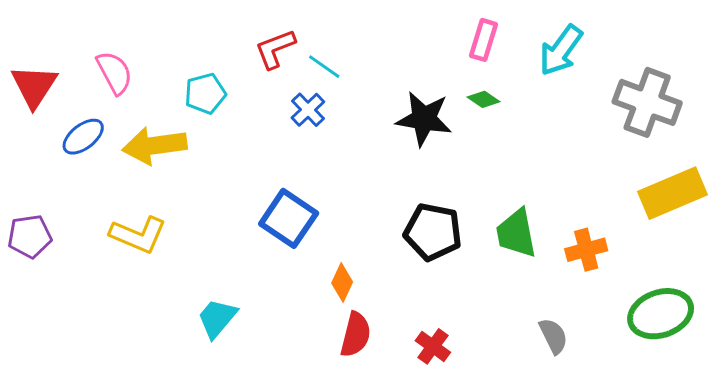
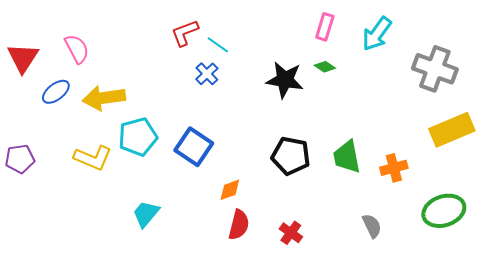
cyan pentagon: (205, 93) -> (138, 137), moved, size x1.4
orange diamond: (342, 282) -> (230, 190), turned 45

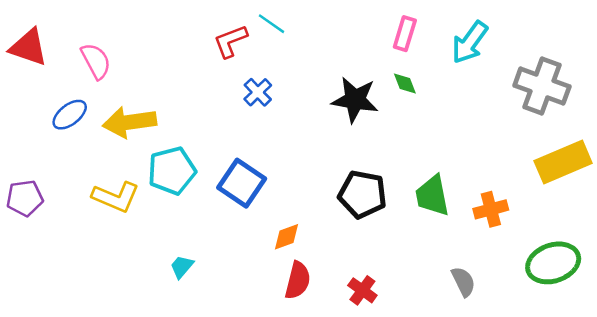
cyan line: (218, 45) -> (272, 24), moved
red triangle: (23, 58) -> (29, 47), moved, turned -44
green diamond: (325, 67) -> (405, 83), turned 35
cyan trapezoid: (146, 214) -> (182, 267), size x0.7

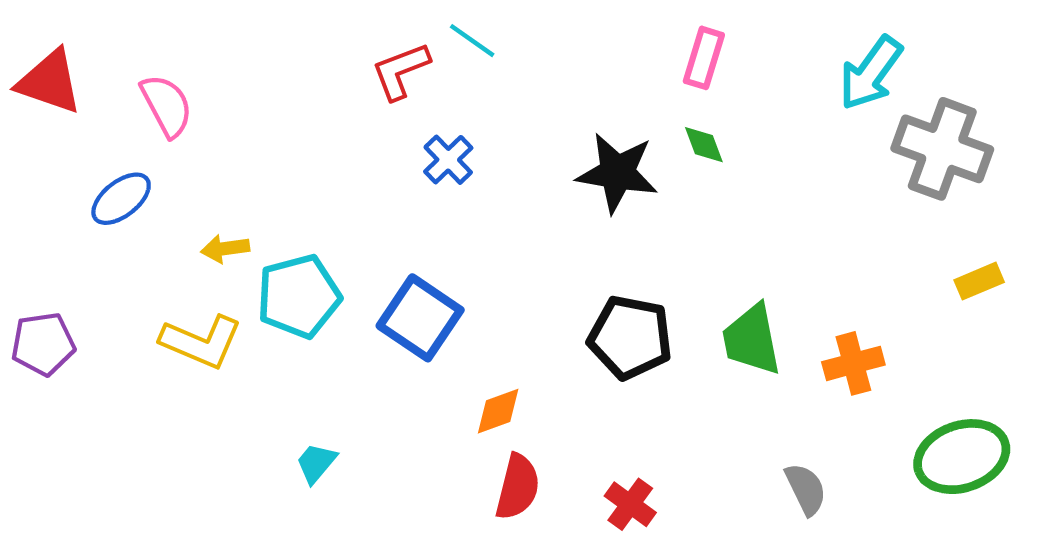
cyan arrow: (470, 42) -> (871, 73), moved
yellow arrow: (129, 122) -> (225, 249), moved, size x0.5
yellow rectangle: (563, 162) -> (979, 281), size x0.5

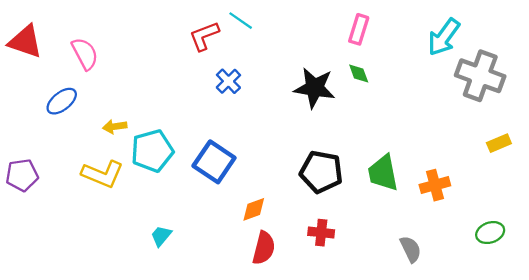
green ellipse: (962, 457) -> (490, 233), size x0.6
red cross: (630, 504) -> (321, 233), moved, turned -30

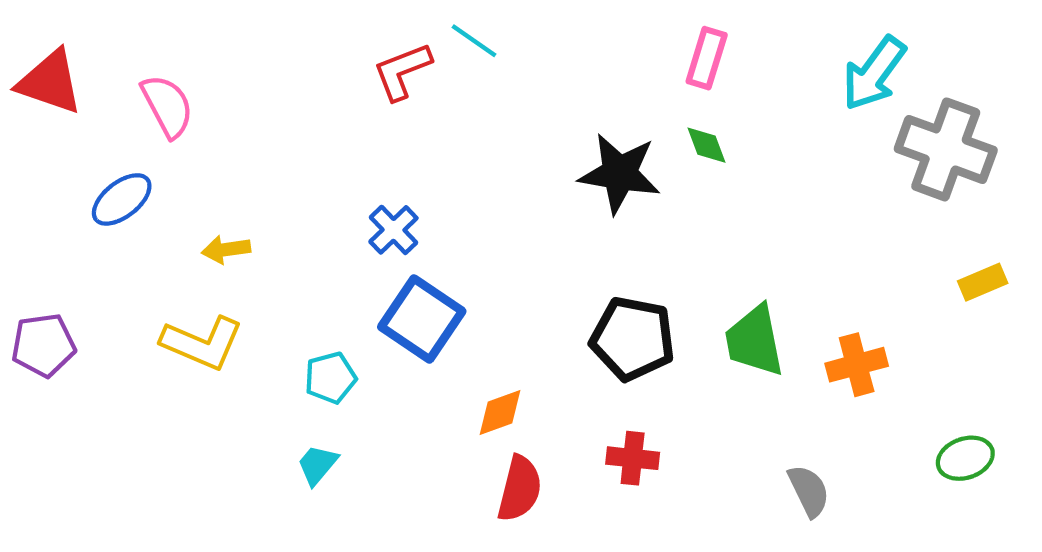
blue cross: (228, 81) -> (393, 230), moved
cyan pentagon: (152, 151) -> (330, 378), moved, size x0.6

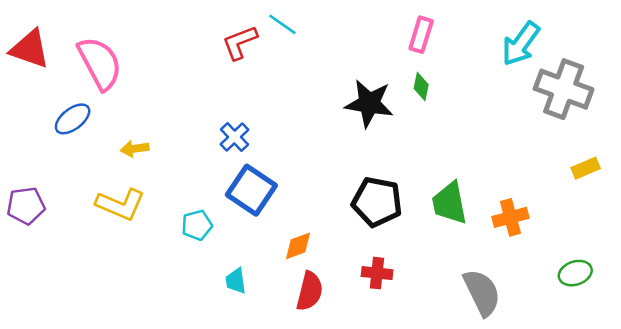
pink semicircle: (167, 106) -> (100, 63), size x1.4
green diamond: (707, 145) -> (421, 87), turned 32
cyan trapezoid: (317, 465) -> (236, 281), moved, turned -48
gray semicircle: (809, 491) -> (482, 293), size x1.5

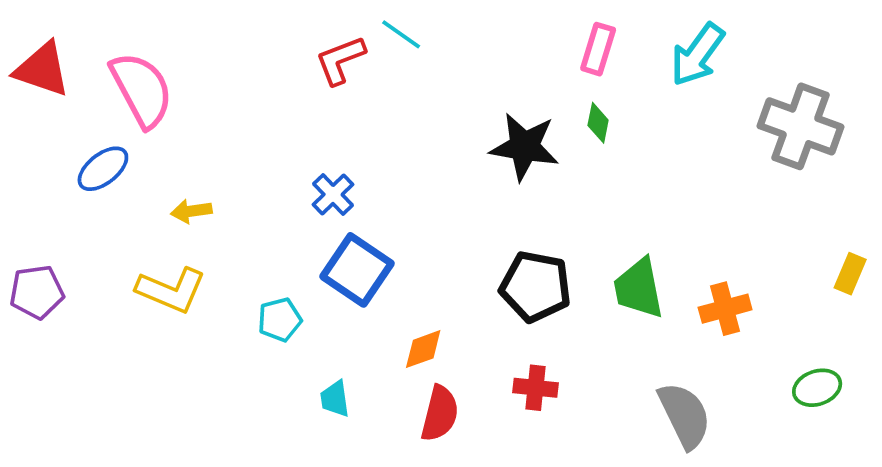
cyan arrow: (521, 44) -> (697, 55), moved
yellow rectangle: (586, 168) -> (850, 274), moved, turned -44

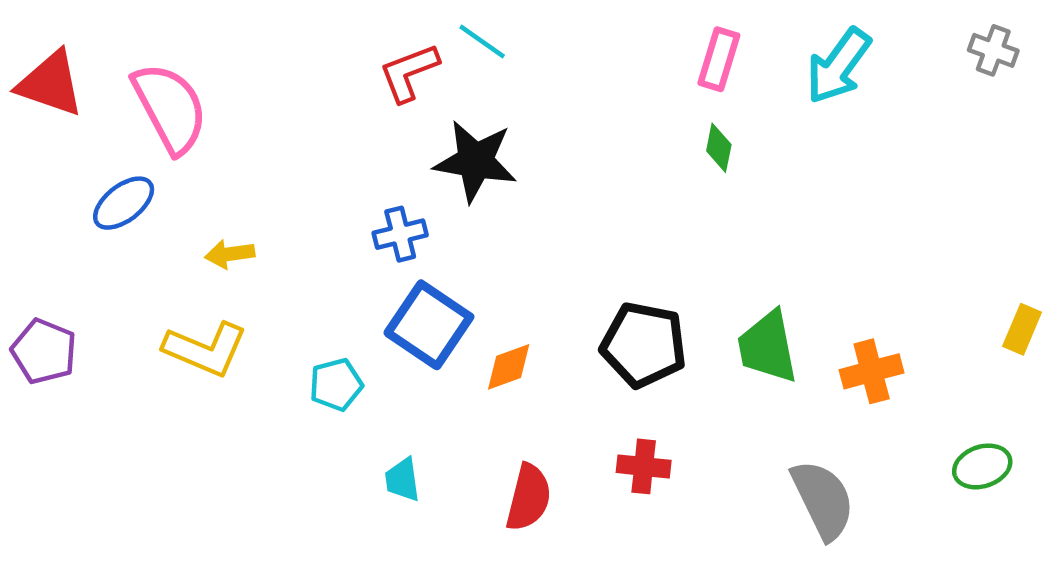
gray cross: (801, 126) -> (993, 50), moved, size x0.5
black star: (524, 147) -> (475, 161), moved
blue cross: (333, 194) -> (400, 234), turned 30
purple pentagon: (37, 292) -> (44, 351), turned 30
orange diamond: (423, 349) -> (509, 367), moved

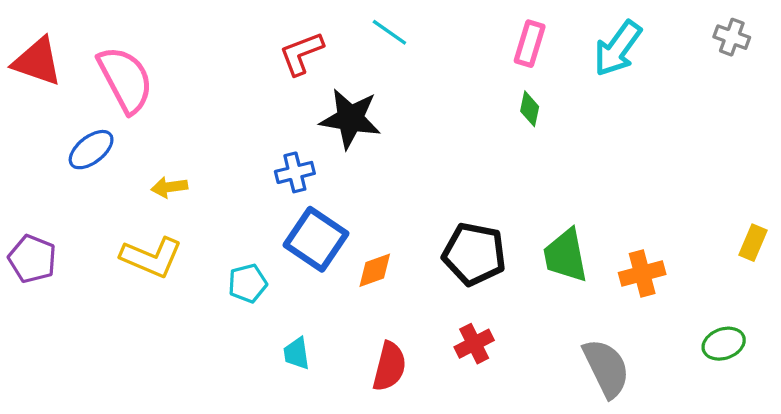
cyan line: (482, 42) -> (389, 32), moved
red cross: (644, 466) -> (474, 344), turned -33

